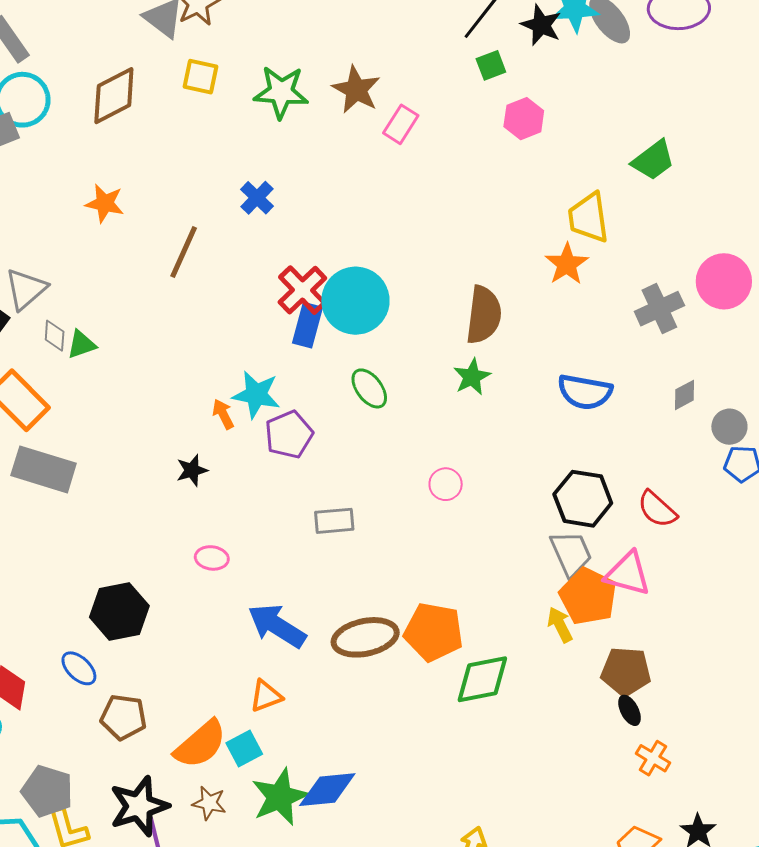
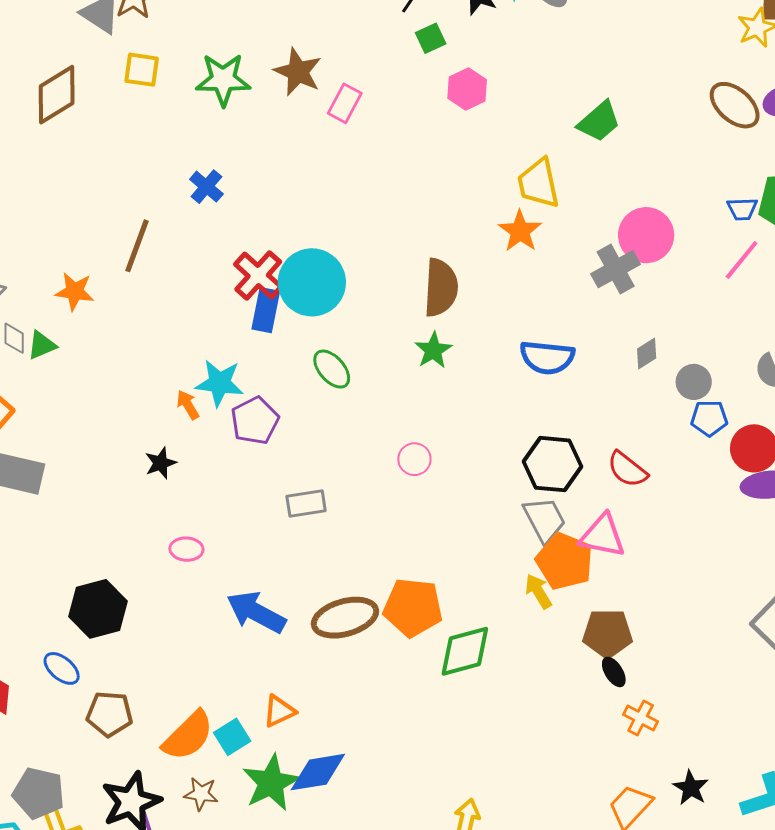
orange star: (105, 203) -> (75, 291), moved
pink circle: (724, 281) -> (646, 235), moved
orange triangle: (266, 696) -> (279, 711), moved

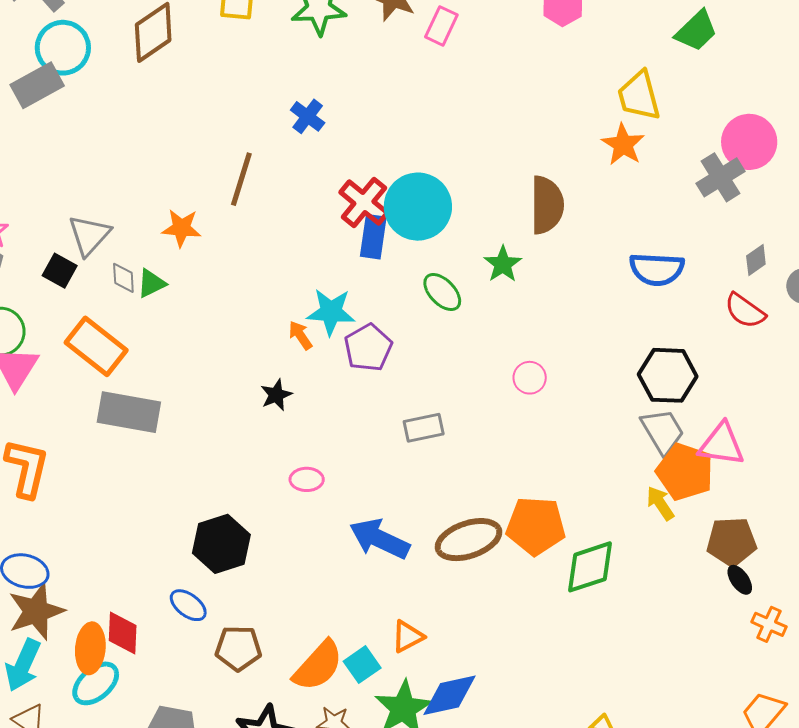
green star: (433, 350) -> (503, 264), moved
red semicircle: (627, 469) -> (745, 311), moved

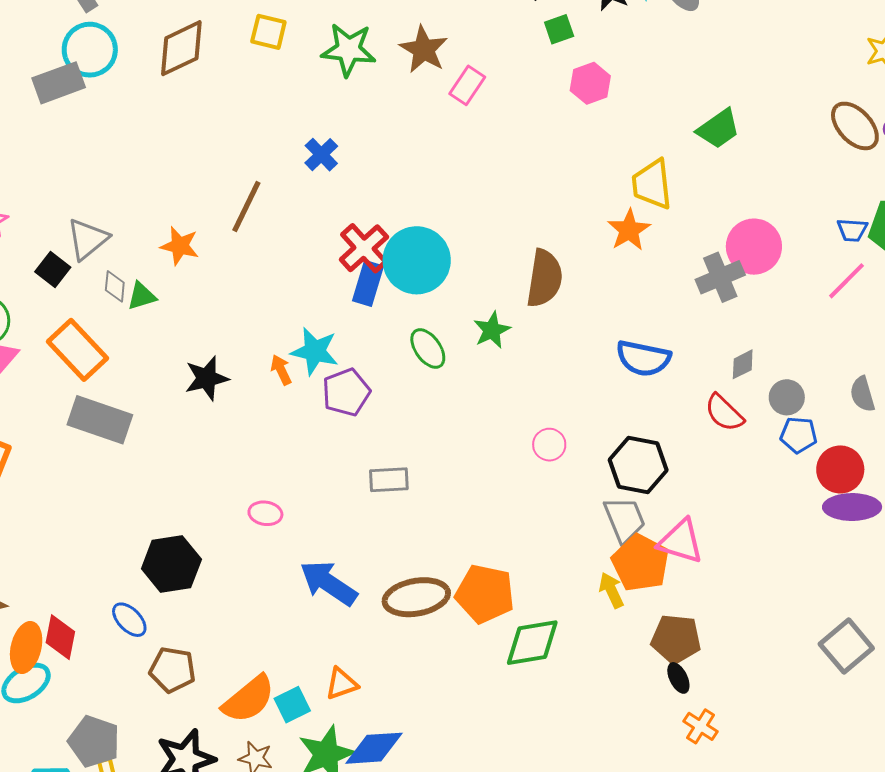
pink circle: (530, 378) -> (549, 445), moved
black star: (276, 395) -> (207, 378), moved, size x1.4

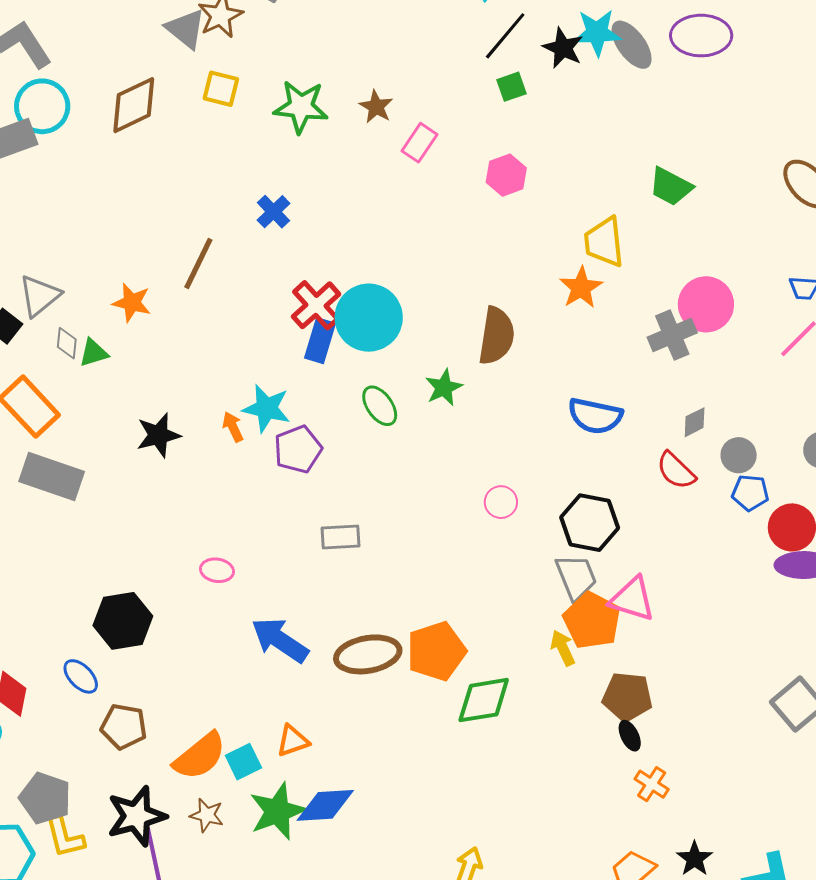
brown star: (424, 49) -> (376, 107), size x0.7
pink hexagon: (590, 83) -> (506, 175), moved
green trapezoid: (718, 129) -> (671, 187), turned 63
orange pentagon: (485, 594) -> (436, 651), turned -30

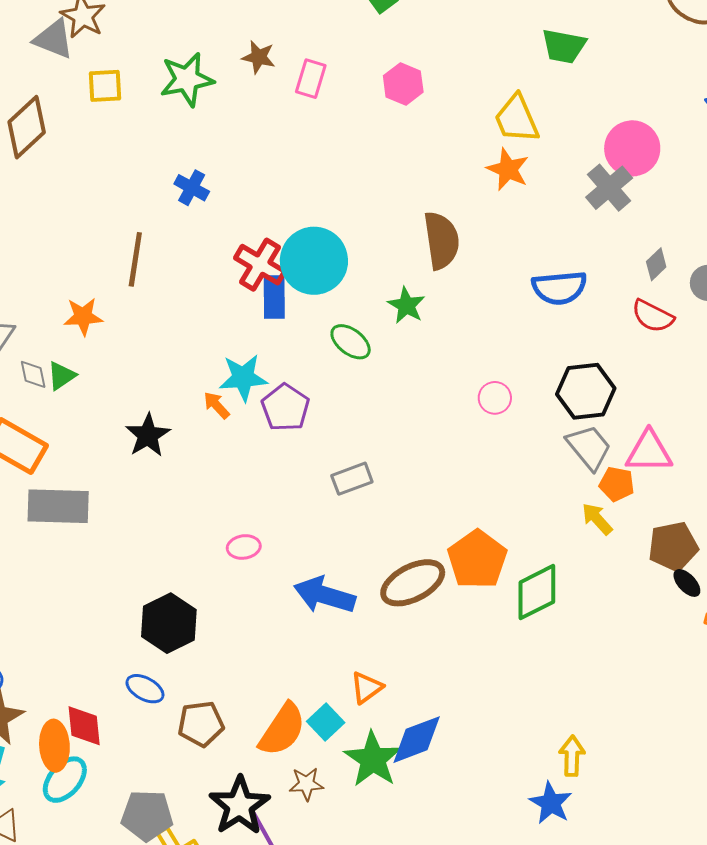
orange pentagon: (592, 620) -> (617, 484), size x0.6

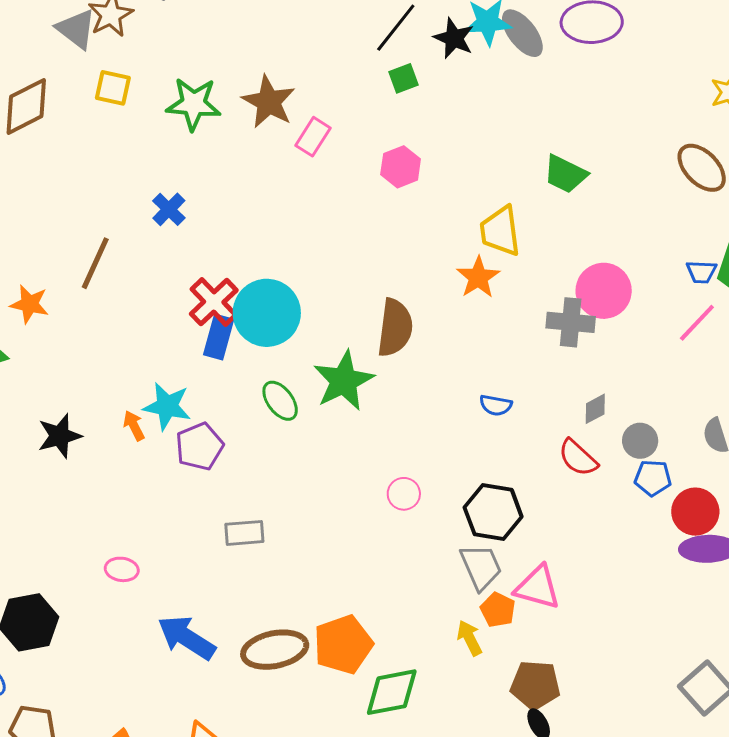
brown star: (259, 57) -> (269, 102), size x1.6
gray cross: (609, 188) -> (571, 322), turned 30
blue semicircle: (559, 288) -> (496, 405), size x0.6
green star: (406, 305) -> (344, 381), size x1.6

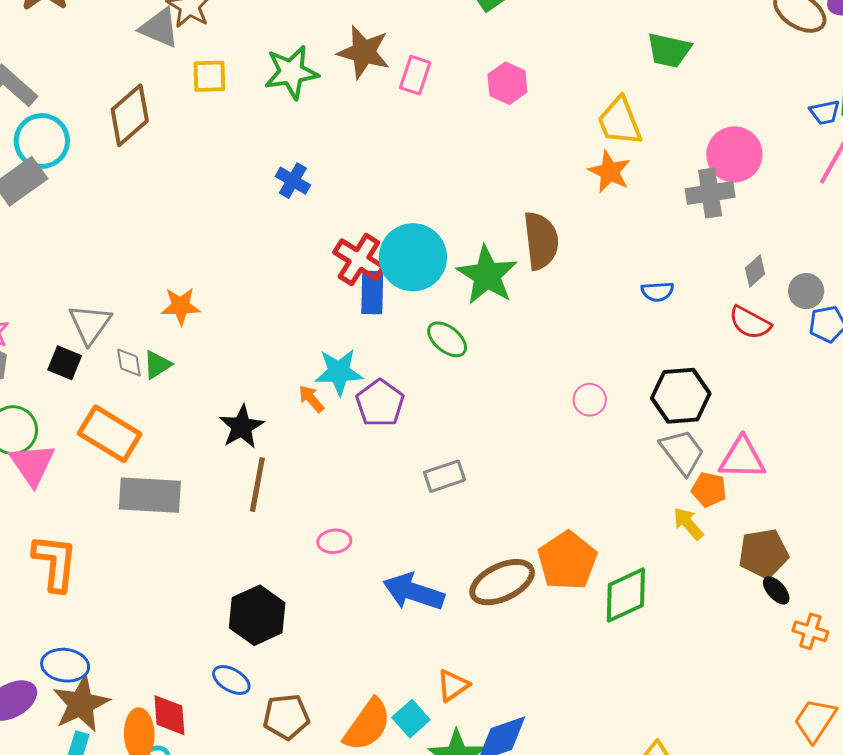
brown line: (95, 263) -> (257, 485), moved
green star: (344, 381) -> (487, 275), moved

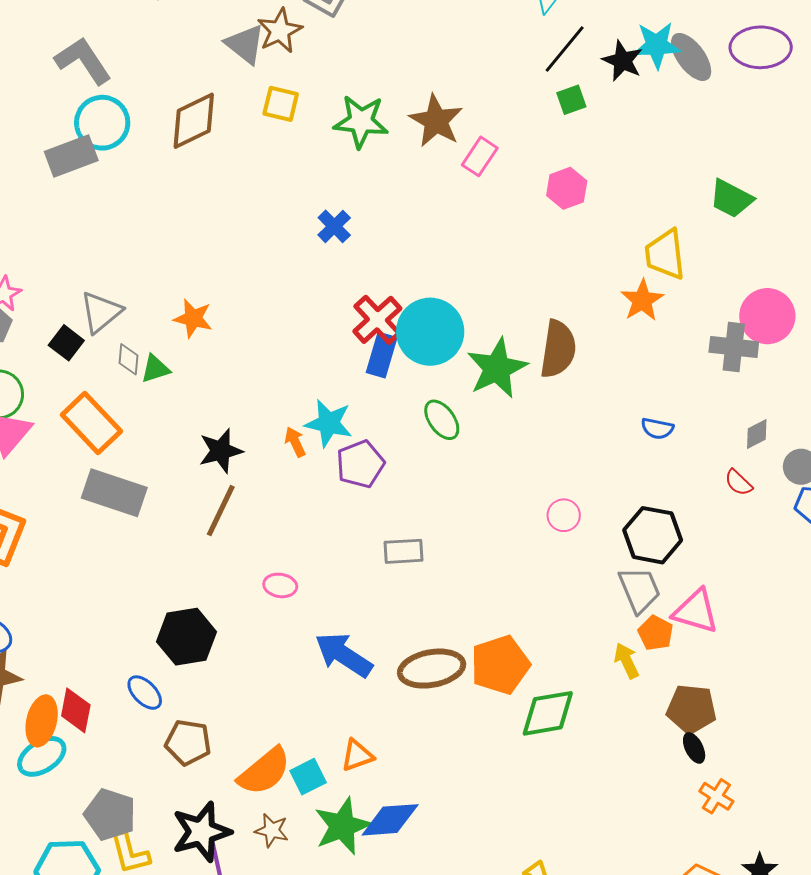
red semicircle: (750, 323) -> (738, 483), size x0.7

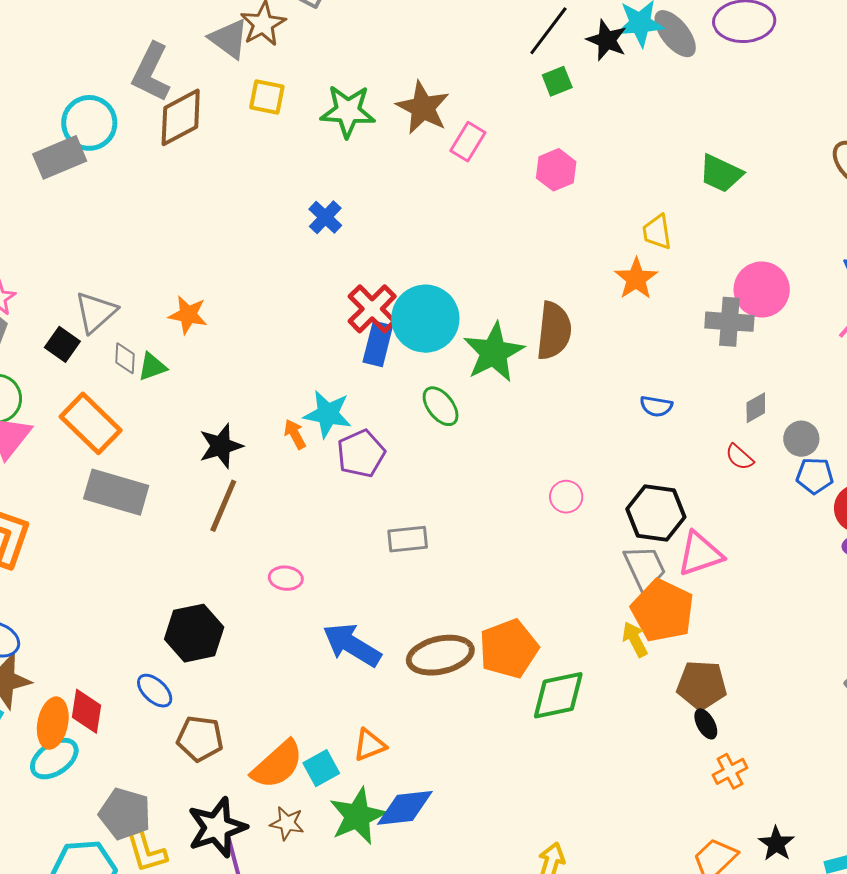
gray L-shape: (83, 61) -> (151, 72), moved, turned -118
yellow trapezoid: (665, 254) -> (657, 232), size x0.7
pink triangle: (696, 611) -> (700, 554), moved, turned -33
orange pentagon: (656, 633) -> (663, 611), size x1.8
orange cross: (716, 796) -> (730, 771), turned 32

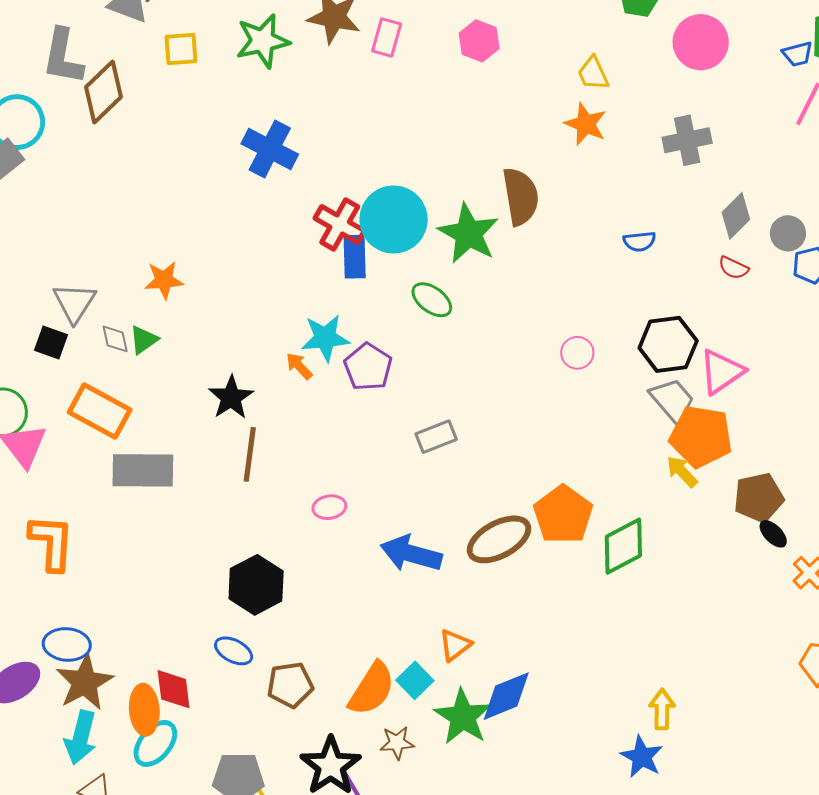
blue cross: (325, 217) -> (270, 149), size x1.6
pink circle: (762, 290) -> (701, 42), moved
gray diamond: (756, 408) -> (736, 216), size x1.4

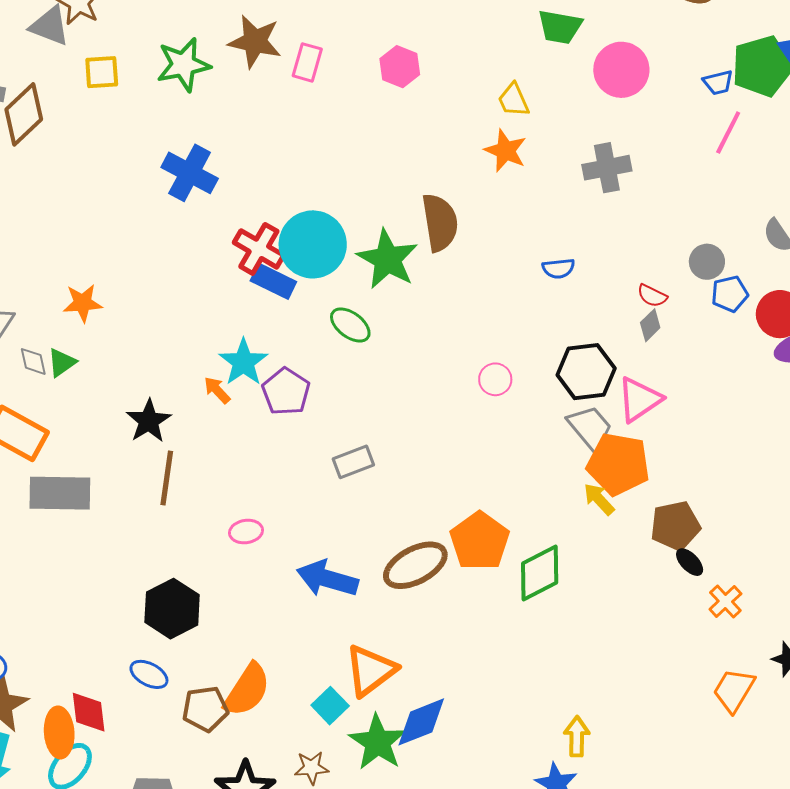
gray diamond: (736, 216) -> (650, 325), moved, size x0.7
blue rectangle: (355, 257) -> (273, 281), turned -63
cyan star: (325, 338) -> (243, 362), turned -30
orange triangle: (455, 645) -> (371, 671), size x1.6
orange semicircle: (372, 689) -> (247, 690), moved

